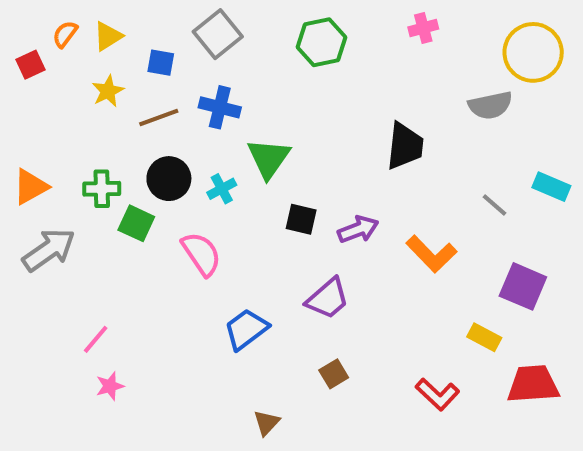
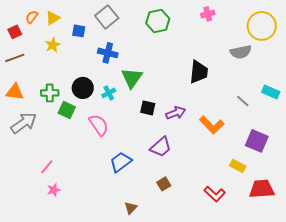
brown line: (159, 118) -> (15, 58), moved
orange triangle: (31, 187) -> (15, 92), turned 36

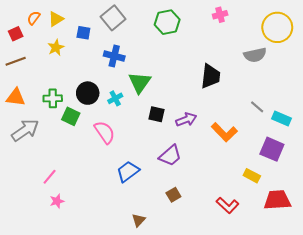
cyan rectangle: (271, 92) -> (282, 118), moved

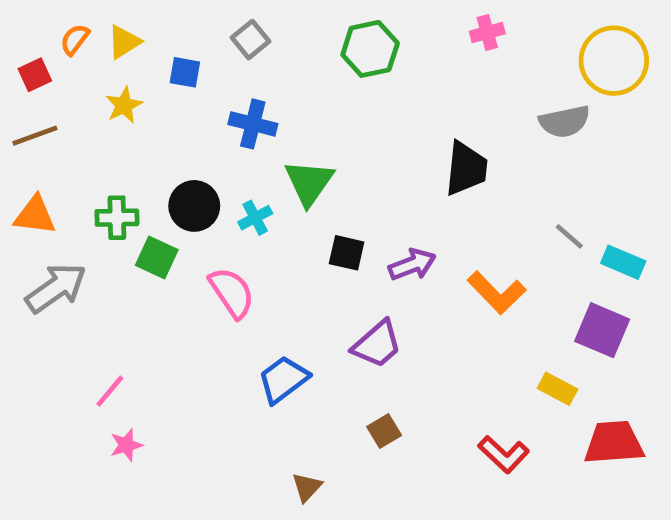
gray square: (113, 18) -> (251, 40), size x0.7

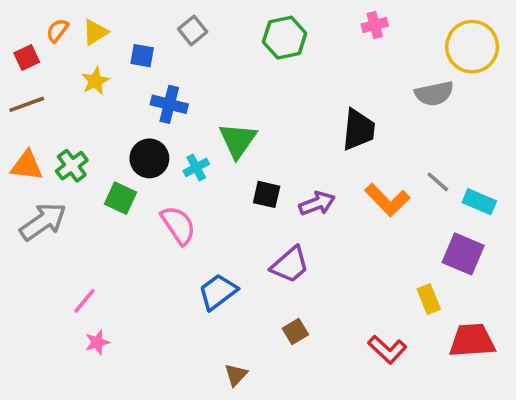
blue cross: (253, 124) -> (169, 104), moved
green cross: (117, 218) -> (72, 166), moved, turned -36
orange L-shape: (497, 293) -> (387, 200), moved
yellow rectangle: (558, 389) -> (429, 299), turned 40

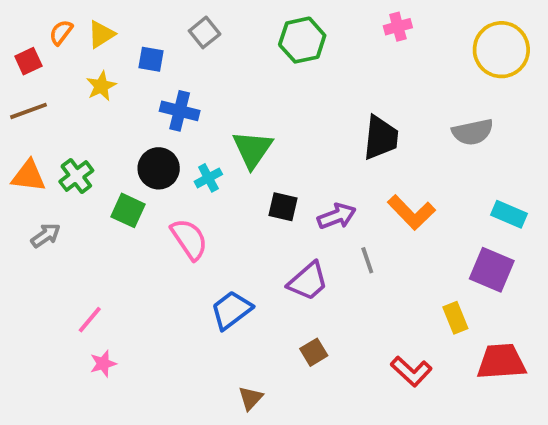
gray semicircle: (434, 94) -> (473, 132), moved
gray line: (438, 182) -> (367, 260), moved, turned 30
gray arrow: (43, 222) -> (46, 235), size x0.6

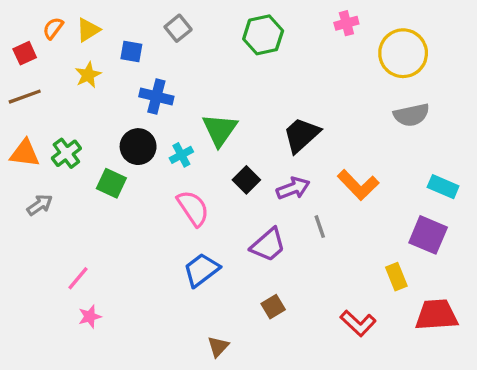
yellow circle: (501, 50) -> (403, 53), moved
black trapezoid: (381, 138) -> (301, 135), moved, turned -138
black square: (283, 207) -> (246, 180), turned 32
pink semicircle: (189, 239) -> (193, 208), moved

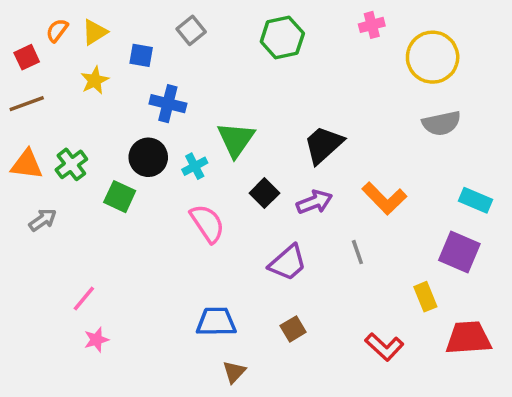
gray line: (320, 227) -> (357, 252), moved
blue trapezoid: (201, 270) -> (216, 322), moved, turned 36

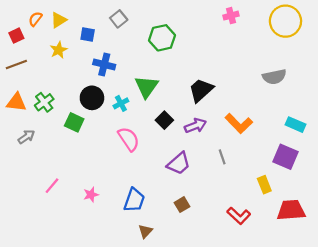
green hexagon: (282, 37) -> (162, 38), moved
yellow circle: (433, 57) -> (285, 21), moved
blue trapezoid: (216, 322) -> (134, 200), turned 110
pink star: (96, 340) -> (91, 195), moved

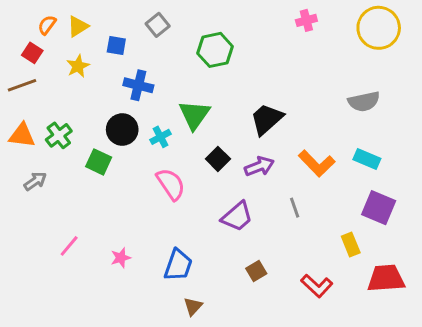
red square: (16, 36) -> (32, 53), moved, turned -32
cyan rectangle: (295, 125) -> (367, 159), moved
brown square: (182, 205) -> (256, 271), moved

